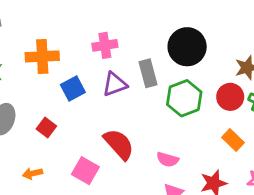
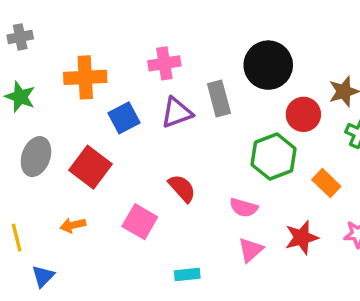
red circle: (230, 97) -> (303, 114), moved
green hexagon: (184, 98) -> (273, 157), moved
red square: (46, 127) -> (91, 167), size x1.6
red semicircle: (119, 144) -> (182, 188), size x0.7

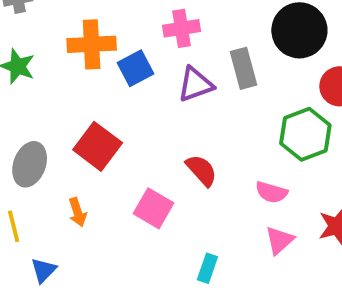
blue square: (124, 118) -> (136, 68), moved
gray ellipse: (36, 157) -> (30, 164), moved
orange arrow: (73, 225) -> (78, 212), turned -95
cyan rectangle: (187, 274) -> (207, 268), turned -65

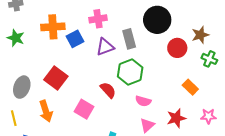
green hexagon: (305, 134) -> (130, 72), moved
orange arrow: (78, 212) -> (46, 111), size x1.5

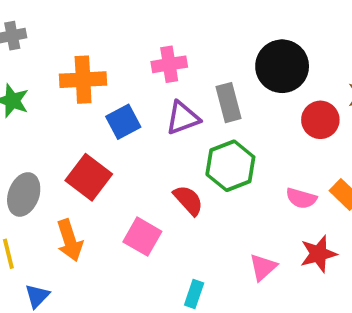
blue square: (75, 39) -> (123, 122), moved
pink semicircle: (143, 101) -> (301, 198), moved

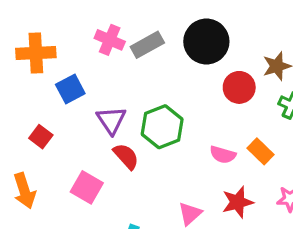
pink cross: (169, 64) -> (110, 40), turned 32
gray rectangle: (228, 103) -> (147, 45), moved, turned 76
purple triangle: (183, 118) -> (111, 120), moved, turned -44
red square: (89, 177) -> (41, 137), size x0.6

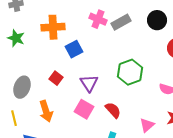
black circle: (206, 42) -> (157, 20), size x0.7
purple triangle: (111, 120) -> (89, 83), moved
red semicircle: (126, 156) -> (113, 110), moved

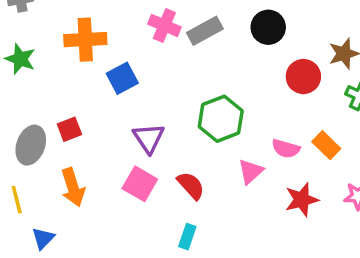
red square: (56, 78) -> (69, 129), moved, turned 32
pink triangle: (147, 125) -> (251, 171), moved

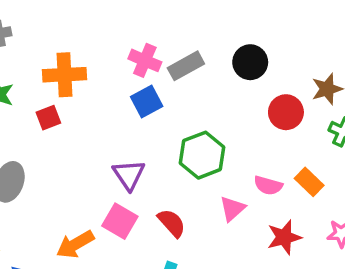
blue square: (122, 78) -> (147, 101), moved
red square: (69, 129) -> (48, 118), moved
orange arrow: (73, 187) -> (75, 244), moved, turned 78

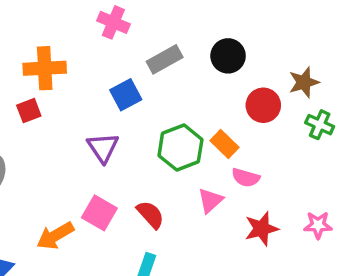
pink cross: (145, 60) -> (113, 22), moved
purple triangle: (129, 175) -> (103, 148), moved
orange rectangle: (309, 182) -> (224, 144), moved

